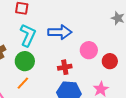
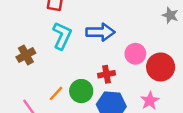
green circle: (25, 61) -> (81, 91), moved
red circle: (110, 61) -> (161, 67), size x1.5

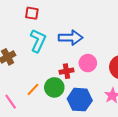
pink circle: (135, 54) -> (88, 63), moved
red cross: (106, 74) -> (66, 71), moved

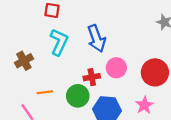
blue arrow: (71, 38) -> (96, 39), turned 70
orange line: (33, 89) -> (45, 92), moved, turned 40

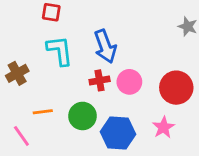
cyan L-shape: (59, 42) -> (60, 51), turned -32
red cross: (92, 77) -> (100, 80), moved

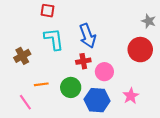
pink circle: (129, 82) -> (104, 72), moved
red circle: (176, 88) -> (140, 50), moved

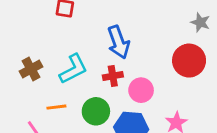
cyan L-shape: (54, 39) -> (73, 69), moved, turned 70

